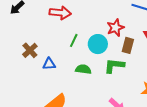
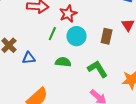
red star: (116, 28) -> (68, 14), moved
green L-shape: (114, 66) -> (98, 69), moved, turned 55

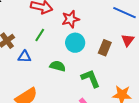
green line: (52, 34) -> (40, 35), moved

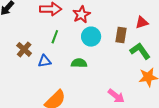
red triangle: (128, 40) -> (142, 23), turned 48
green L-shape: (91, 78) -> (140, 51), moved

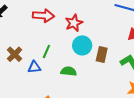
brown rectangle: (121, 35) -> (102, 54), moved
green line: (55, 37) -> (46, 51), moved

